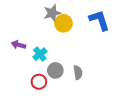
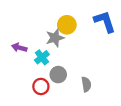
gray star: (52, 13) -> (55, 38), moved
gray semicircle: (78, 72) -> (86, 84), moved

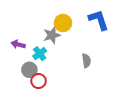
gray circle: (58, 75) -> (29, 70), moved
gray semicircle: (86, 84) -> (86, 61), moved

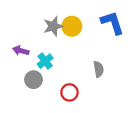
gray star: (52, 35) -> (53, 26), moved
red circle: (39, 81) -> (69, 92), moved

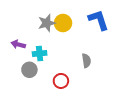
cyan cross: (45, 61) -> (40, 54), turned 32

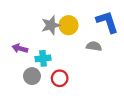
gray semicircle: (86, 61) -> (94, 46), moved, turned -72
red circle: (61, 81) -> (60, 78), moved

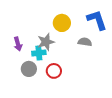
gray star: (51, 25) -> (46, 42), moved
purple arrow: (20, 48) -> (18, 44), turned -120

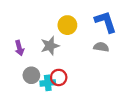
gray semicircle: (85, 42) -> (101, 47), moved
cyan cross: (39, 53) -> (48, 83), moved

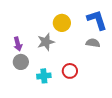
gray circle: (31, 75) -> (21, 62), moved
red circle: (59, 77) -> (70, 71), moved

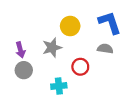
red circle: (70, 71) -> (80, 67), moved
cyan cross: (44, 76) -> (59, 86), moved

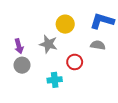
blue L-shape: (110, 23) -> (102, 21), turned -55
gray star: (52, 48) -> (48, 44), turned 30

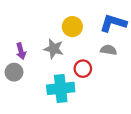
gray circle: (22, 65) -> (14, 72), moved
cyan cross: (55, 80) -> (61, 88), size x1.6

